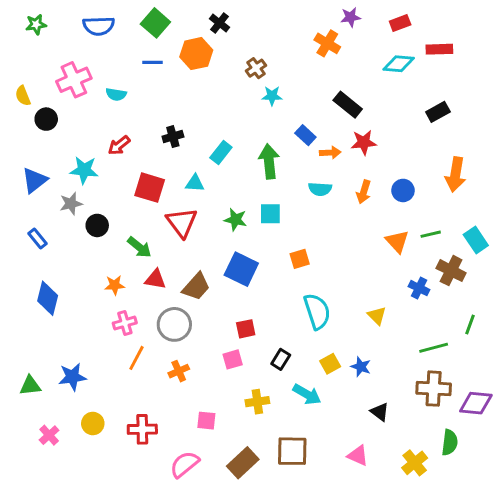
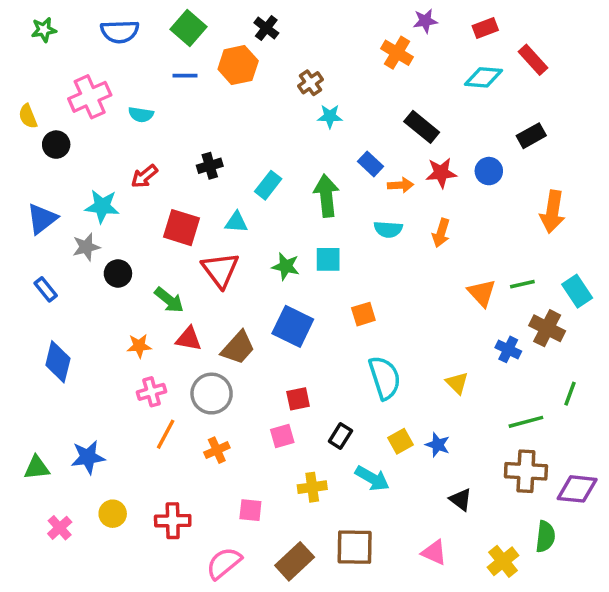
red rectangle: (439, 49) -> (533, 60), turned 50
blue circle: (403, 190) -> (489, 171), moved

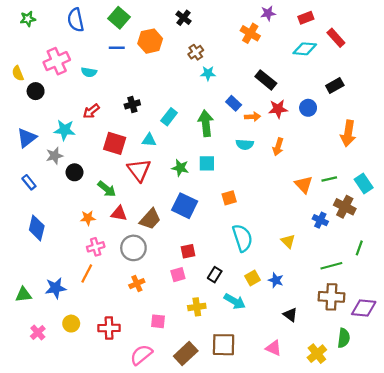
black cross: (266, 28) -> (184, 18), moved
blue semicircle: (120, 32) -> (76, 20), turned 80
orange line: (166, 434) -> (87, 274), moved

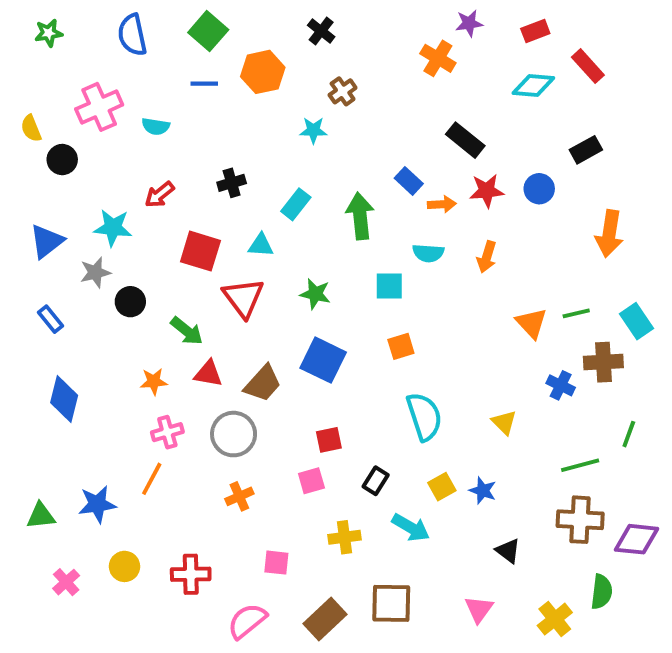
cyan star: (208, 73) -> (313, 130), moved
cyan square: (207, 163) -> (389, 286), moved
brown cross: (345, 207) -> (603, 362), turned -30
pink triangle: (274, 348) -> (479, 609), turned 42

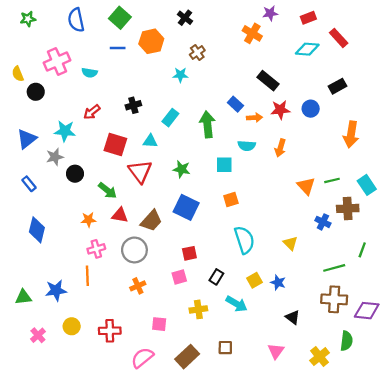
orange line: (152, 479) -> (87, 276), turned -30
brown square: (391, 603) -> (225, 348), size x0.6

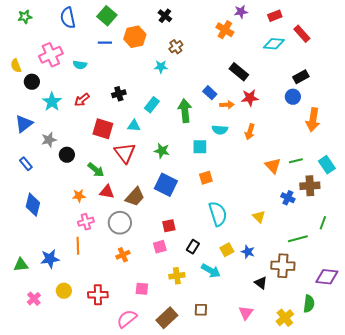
blue circle: (311, 109) -> (293, 97), moved
cyan star: (65, 131) -> (52, 102), moved, turned 30
brown cross: (334, 299) -> (283, 266), moved

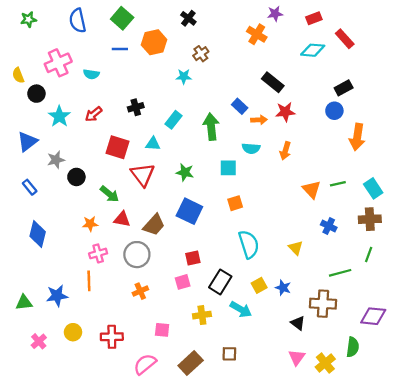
brown cross: (310, 186) -> (370, 219), moved
black rectangle: (193, 247) -> (220, 282), size x1.5
pink triangle: (246, 313) -> (297, 357), moved

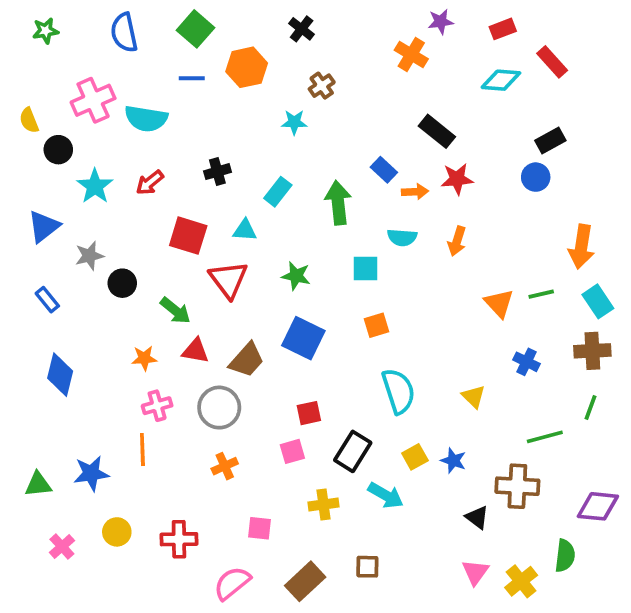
cyan semicircle: (91, 74) -> (146, 119), size x1.6
orange arrow: (357, 137) -> (581, 247), moved

